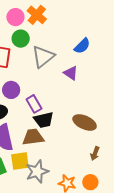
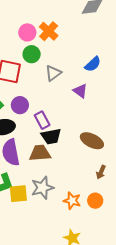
gray triangle: (43, 57) -> (53, 73), size x0.7
yellow square: (20, 161) -> (18, 194), moved

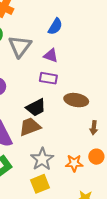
gray triangle: (53, 73) -> (20, 46), size x1.4
purple rectangle: (42, 120) -> (48, 78), moved, turned -36
yellow square: (18, 194) -> (40, 184), moved

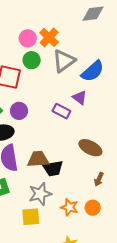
blue semicircle: (55, 26) -> (93, 71), size x1.4
gray triangle: (20, 46) -> (64, 61), moved
purple rectangle: (48, 78) -> (61, 111), moved
black trapezoid: (36, 108) -> (53, 168), moved

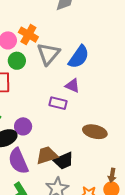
purple circle: (19, 111) -> (23, 126), moved
brown arrow: (99, 179) -> (112, 175), moved

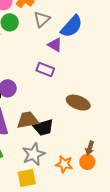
gray triangle: (48, 54) -> (42, 19), size x0.7
purple triangle: (72, 86) -> (55, 45), moved

